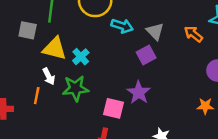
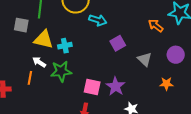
gray triangle: (155, 31) -> (145, 59), moved
cyan cross: (81, 57) -> (65, 46), turned 32
white arrow: (49, 76) -> (39, 62), turned 152
purple star: (139, 93) -> (115, 86), moved

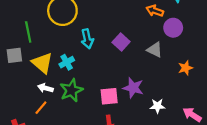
cyan arrow: (98, 20) -> (87, 39), moved, turned 78
yellow triangle: (43, 39) -> (42, 63), turned 45
purple circle: (176, 55) -> (173, 28), moved
orange line: (30, 78) -> (41, 108), turned 48

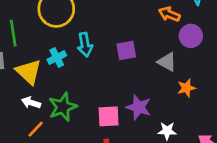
purple square: (121, 42) -> (126, 51), turned 35
cyan cross: (67, 62) -> (57, 58), moved
orange star: (185, 68) -> (186, 88), moved
orange line: (41, 108) -> (36, 129), moved

